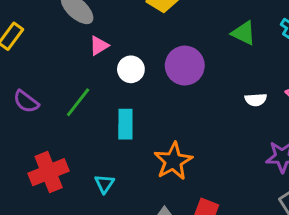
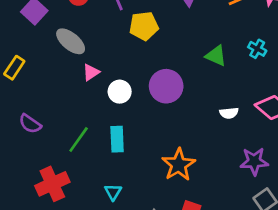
green line: (78, 102) -> (79, 140), moved
orange star: (173, 161) -> (179, 165), moved
cyan triangle: (104, 184) -> (113, 192), moved

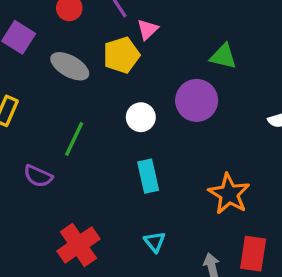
yellow pentagon: (144, 26) -> (121, 55), moved
green triangle: (216, 56) -> (223, 56), moved
pink triangle: (91, 72) -> (148, 29), moved
green line: (79, 140) -> (74, 139), moved

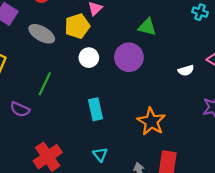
white circle: (141, 117) -> (89, 58), moved

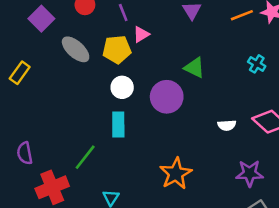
green line: (45, 84) -> (85, 157), moved
purple semicircle: (20, 109) -> (25, 153), moved, turned 42
cyan rectangle: (96, 109) -> (118, 125), moved

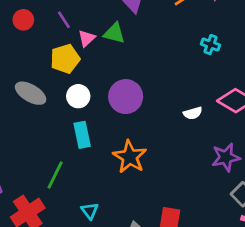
gray ellipse: (76, 49) -> (31, 93), moved
green triangle: (194, 68) -> (114, 33), moved
orange star: (176, 174) -> (130, 157), moved

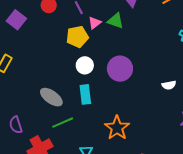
gray ellipse: (31, 93) -> (51, 97), moved
orange star: (130, 157) -> (117, 128), moved
green line: (55, 175) -> (63, 123), turned 35

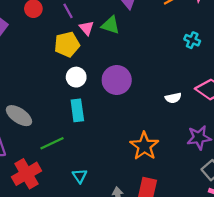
pink triangle: (95, 23) -> (87, 28), turned -32
gray ellipse: (51, 97) -> (19, 116), moved
orange star: (117, 128) -> (144, 146), moved

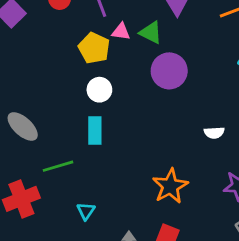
pink triangle: (87, 28) -> (121, 32), turned -49
yellow pentagon: (67, 44) -> (94, 48), turned 30
purple circle: (117, 80) -> (169, 71), moved

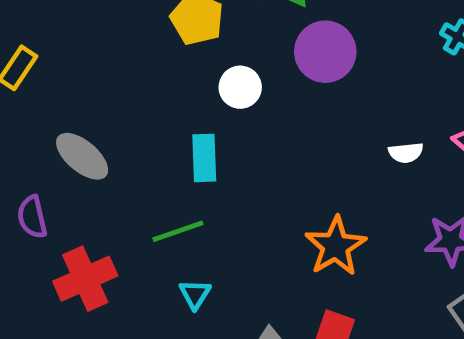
white circle: (99, 90) -> (240, 87), moved
green line: (58, 166) -> (178, 231), moved

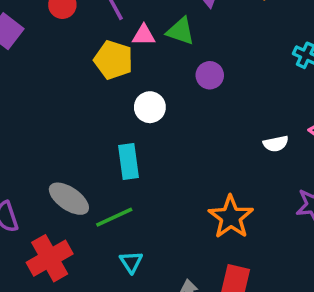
purple circle: (325, 52) -> (210, 75), size x0.6
gray ellipse: (82, 156) -> (69, 199), moved

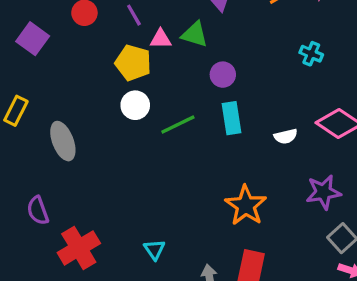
white circle: (150, 107) -> (135, 105), moved
cyan rectangle: (128, 161) -> (232, 118), moved
gray ellipse: (69, 199) -> (63, 141), moved, turned 36
green line: (114, 217) -> (178, 124), moved

